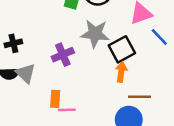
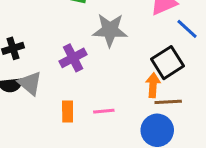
black square: (122, 49) -> (168, 63), moved
orange arrow: (121, 72) -> (153, 85), moved
pink line: (67, 110) -> (104, 111), moved

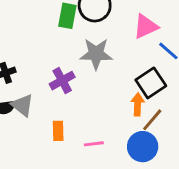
brown line: (168, 102) -> (152, 120), turned -45
pink line: (104, 111) -> (94, 144), moved

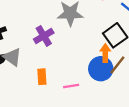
blue circle: (143, 147) -> (101, 69), moved

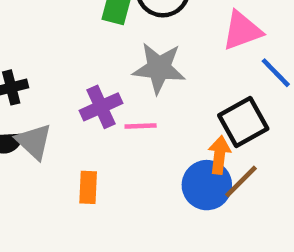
pink line: (71, 86) -> (141, 126), moved

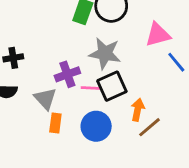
black square: (243, 122) -> (112, 86), moved
gray triangle: (34, 141) -> (45, 99), moved
blue circle: (207, 185) -> (96, 126), moved

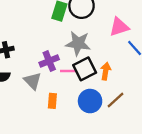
orange arrow: (138, 110) -> (106, 71), moved
orange rectangle: (55, 123) -> (52, 101), moved
blue circle: (96, 126) -> (90, 101), moved

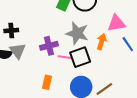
orange arrow: (106, 71) -> (102, 42), moved
gray triangle: (33, 81) -> (18, 51), moved

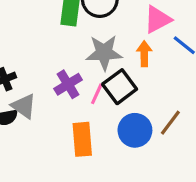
pink line: (65, 57) -> (97, 94), turned -56
orange rectangle: (47, 82) -> (82, 139), size x1.5

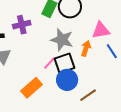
purple cross: (68, 84) -> (22, 25), moved
blue circle: (135, 130) -> (67, 80), moved
orange rectangle: (82, 139) -> (32, 88), turned 35

